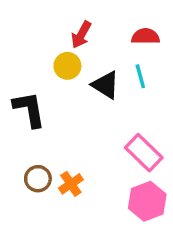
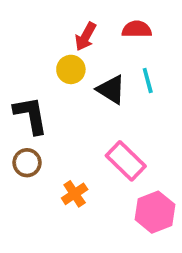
red semicircle: (146, 36) -> (137, 29), moved
pink rectangle: (144, 153) -> (126, 161), moved
brown circle: (38, 179) -> (27, 163), moved

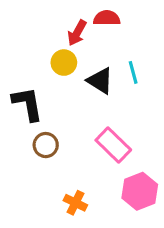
red semicircle: (137, 29) -> (107, 18), moved
brown circle: (27, 163) -> (46, 145), moved
orange cross: (75, 194) -> (75, 203), moved, turned -30

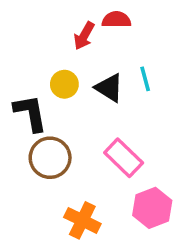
yellow circle: (64, 63) -> (64, 84), moved
brown circle: (46, 145) -> (50, 158), size x1.5
orange cross: (75, 203) -> (82, 220), size x1.4

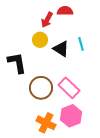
yellow circle: (64, 84) -> (40, 40), moved
brown circle: (50, 158) -> (41, 88), moved
pink hexagon: (152, 208) -> (71, 116), moved

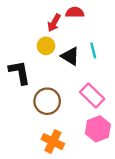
pink rectangle: (69, 88) -> (92, 95), moved
pink hexagon: (71, 116) -> (98, 129), moved

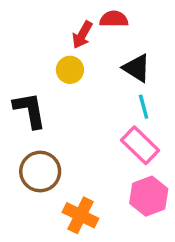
cyan line: (93, 50) -> (144, 107), moved
black triangle: (70, 56) -> (137, 68), moved
brown circle: (47, 101) -> (40, 171), moved

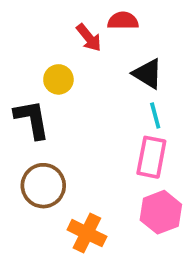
red arrow: (82, 35) -> (89, 38), turned -68
yellow circle: (70, 70) -> (58, 79), moved
pink rectangle: (140, 145) -> (151, 157), turned 57

